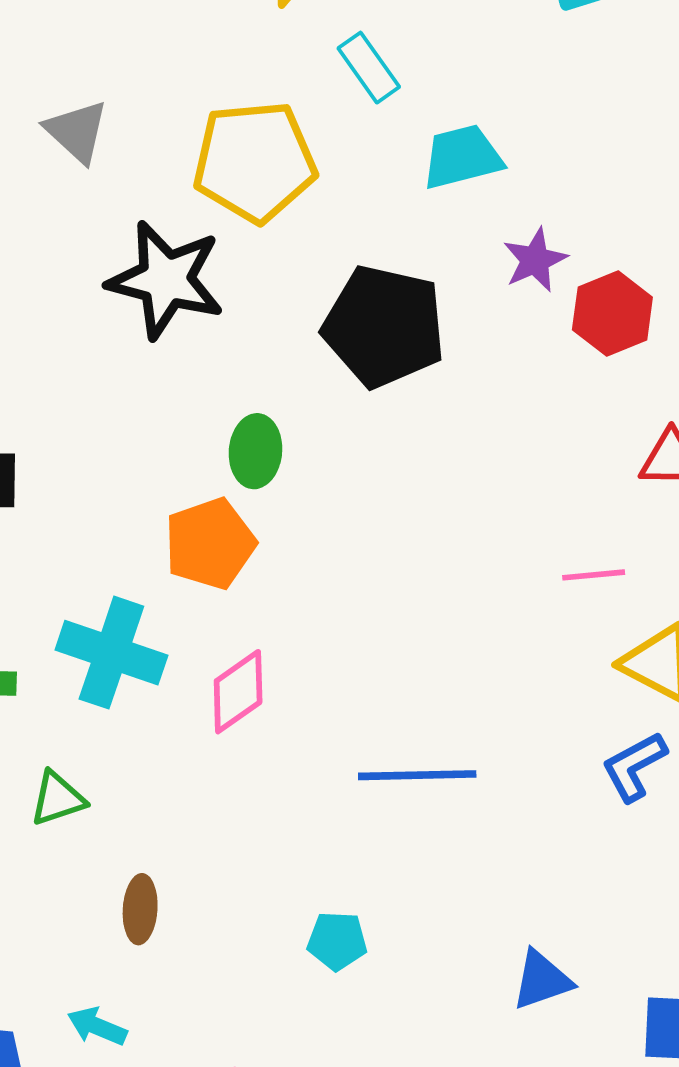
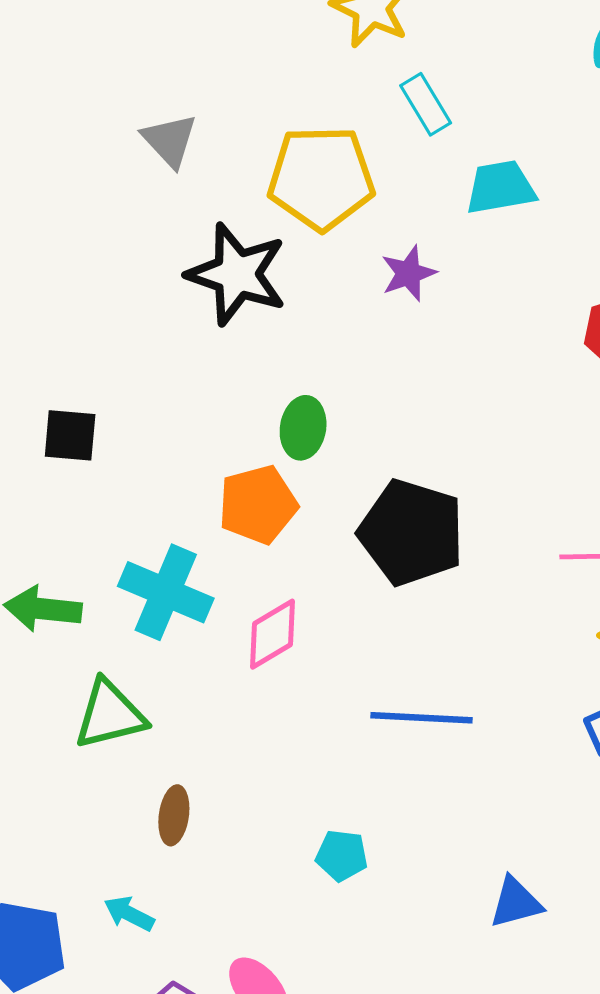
purple star: (535, 260) -> (408, 273), moved
black pentagon: (384, 326) -> (411, 532), moved
green triangle: (58, 799) -> (110, 715), size x1.5

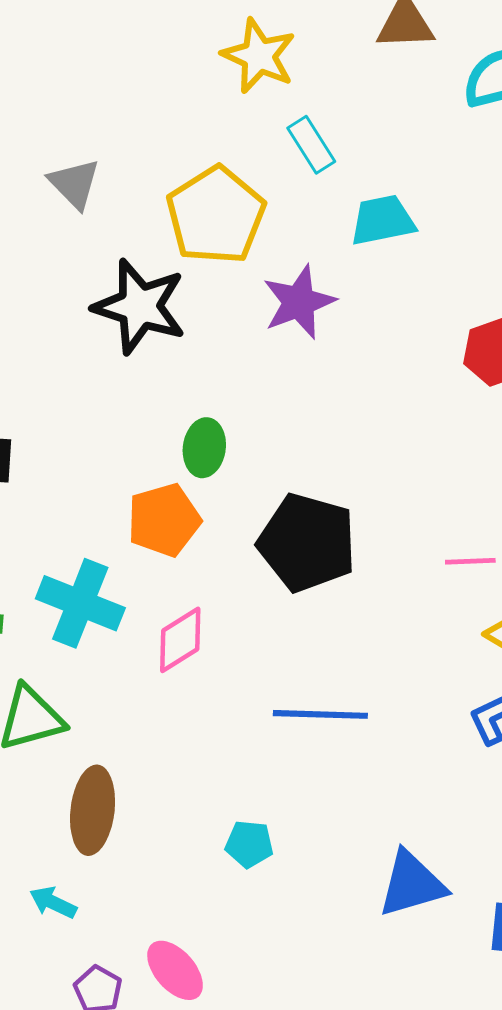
yellow pentagon: (321, 178) -> (216, 215), turned -30
purple star: (408, 273) -> (299, 302), size x1.4
brown ellipse: (174, 815) -> (93, 810), size x1.6
blue triangle: (516, 903) -> (412, 884), size x1.4

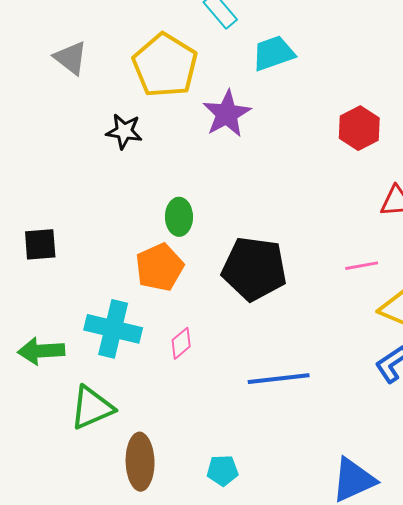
black star: (140, 306) -> (124, 131), size x0.6
pink diamond: (180, 640) -> (181, 343), size x0.7
cyan pentagon: (249, 844) -> (223, 471), moved

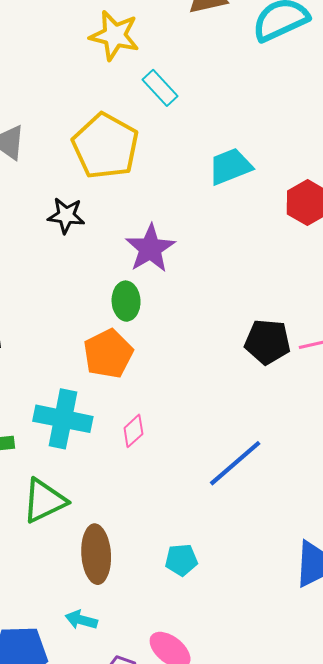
cyan trapezoid: (273, 53) -> (230, 167), moved
purple star: (227, 114) -> (150, 248), moved
black pentagon: (254, 269) -> (267, 342), moved, size x0.7
blue line: (279, 379) -> (235, 463), turned -32

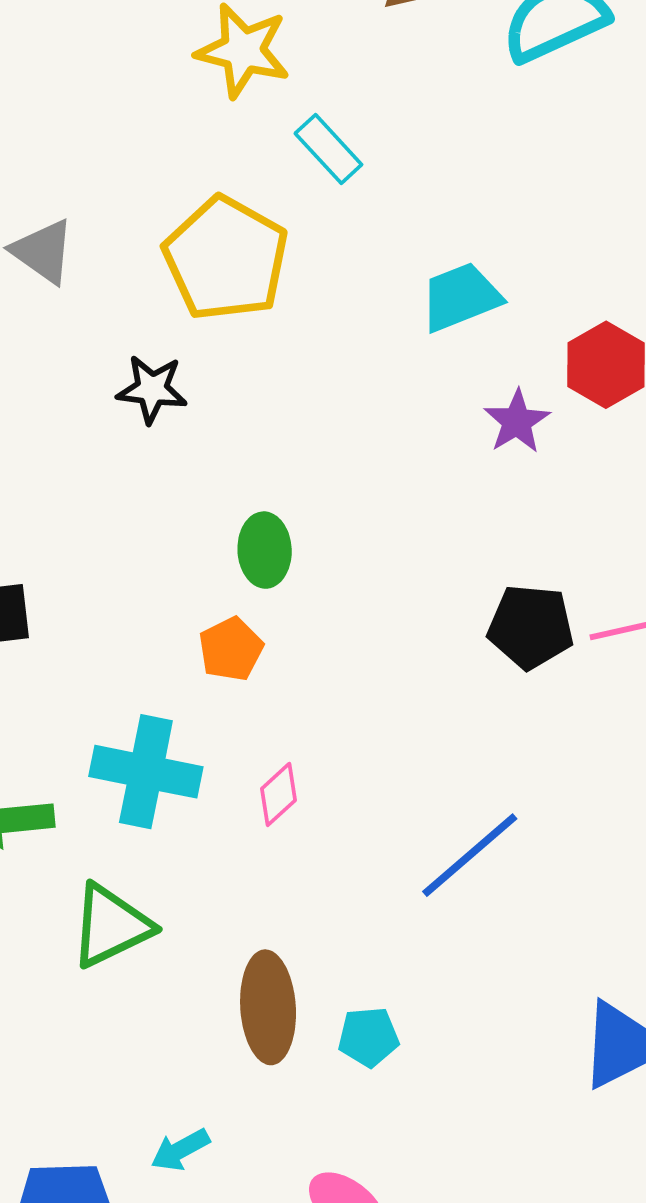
purple star: (150, 248) -> (517, 421), moved, size x0.7
orange pentagon: (108, 354) -> (231, 649), size x0.7
brown ellipse: (96, 554) -> (268, 1007), moved
cyan arrow: (81, 620) -> (180, 1150), turned -44

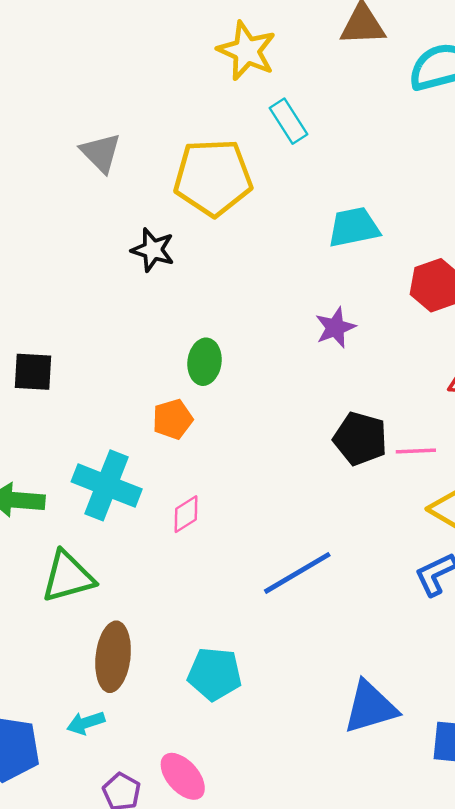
yellow pentagon: (226, 259) -> (213, 177), turned 30
purple star: (517, 421) -> (335, 328), moved
brown ellipse: (268, 1007) -> (113, 657), moved
cyan pentagon: (368, 1037) -> (215, 674), size x1.4

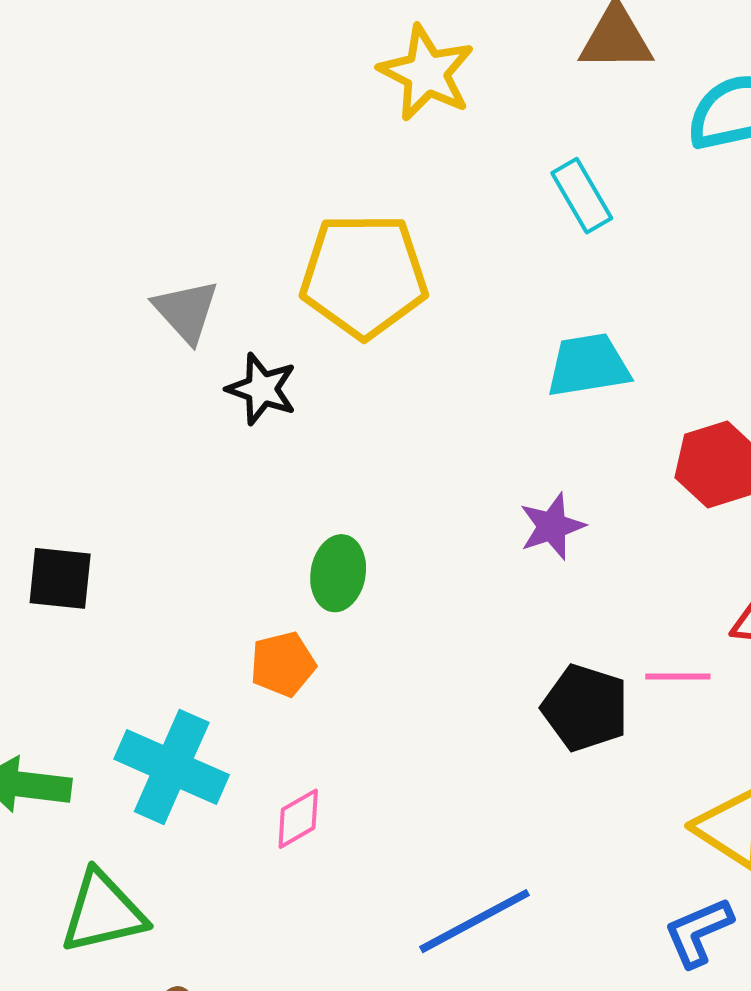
cyan rectangle: (289, 121) -> (582, 196), moved
gray triangle: (101, 153) -> (186, 311), moved
pink line: (416, 451) -> (678, 677), moved

